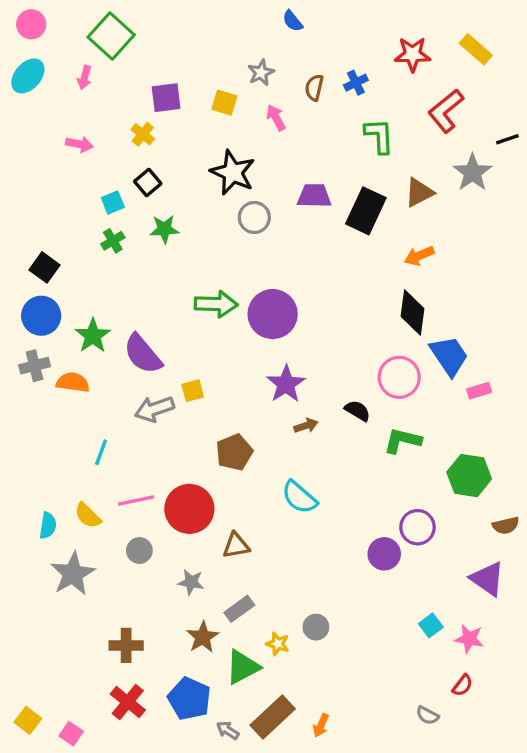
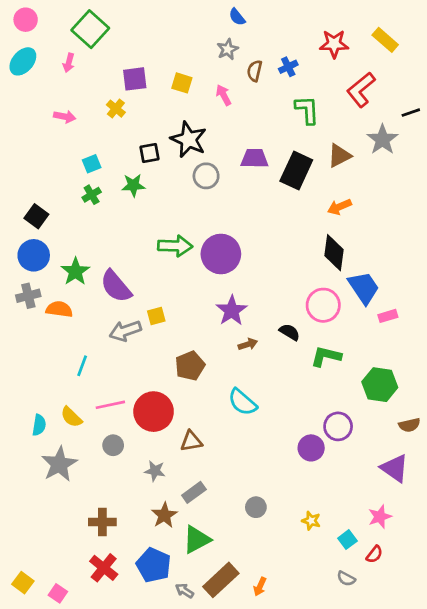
gray star: (261, 73) -> (228, 49), moved
black square: (148, 183) -> (150, 153), moved, turned 30
cyan square: (431, 625) -> (347, 540), moved
pink star: (469, 639) -> (380, 517), turned -30
yellow star: (278, 644) -> (311, 521), moved

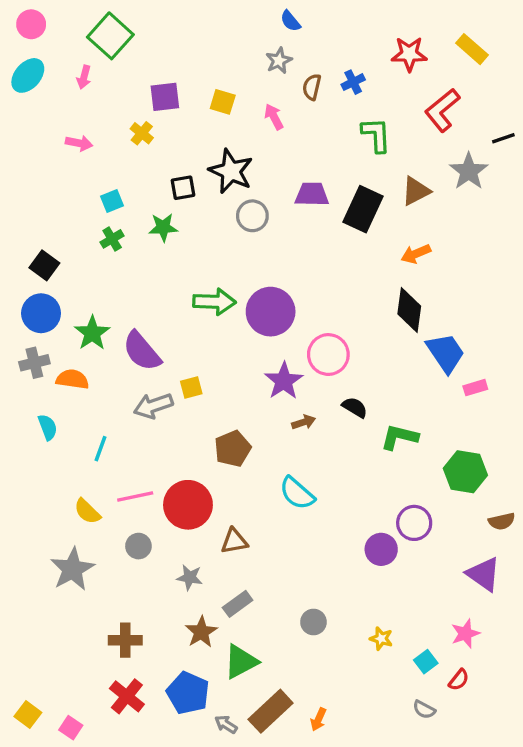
pink circle: (323, 305) -> (328, 355), moved
cyan semicircle: (39, 425) -> (48, 427), moved, turned -30

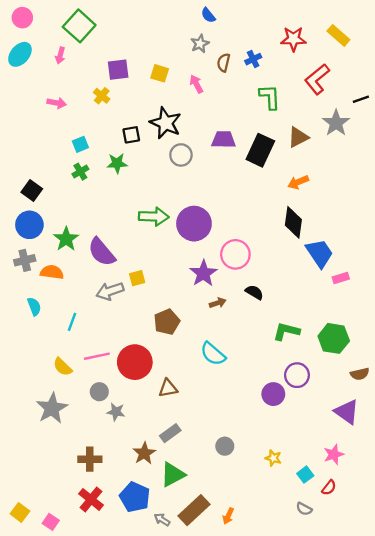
green L-shape: (399, 437) -> (286, 331), moved
gray star: (190, 577) -> (116, 412), moved

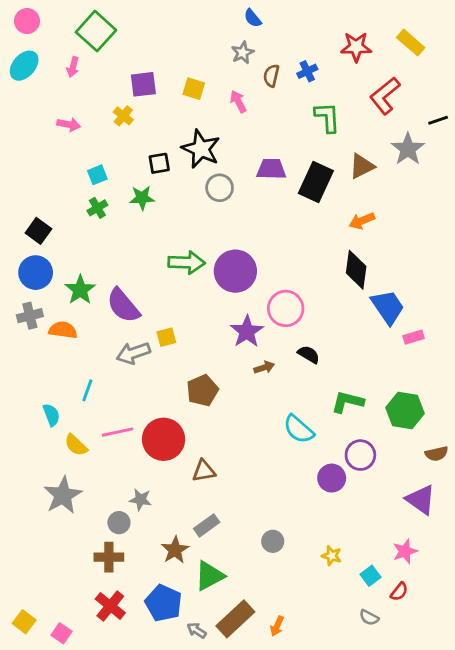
cyan semicircle: (34, 306) -> (51, 415), moved
cyan semicircle: (213, 354) -> (299, 429), moved
gray circle: (99, 392) -> (119, 523), moved

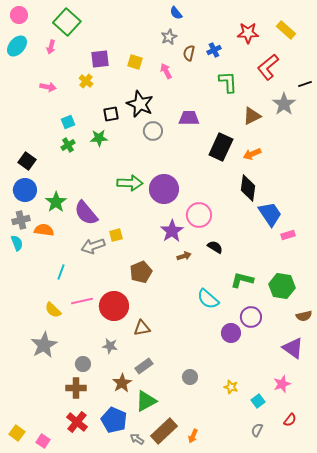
black rectangle: (316, 182) -> (221, 147), moved
cyan semicircle: (51, 415) -> (17, 243), moved
gray star: (141, 500) -> (110, 346), moved
red semicircle: (399, 592) -> (290, 420), moved
gray semicircle: (369, 617) -> (257, 430), turned 88

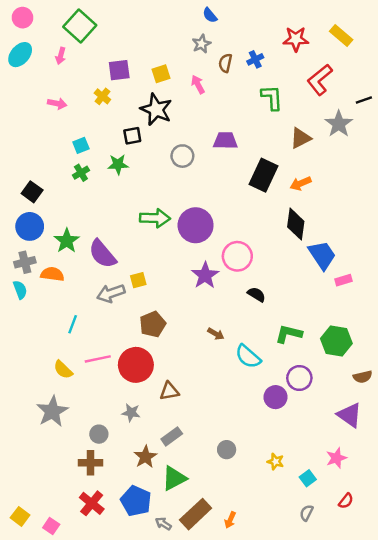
yellow square: (135, 62) -> (161, 74), turned -35
black star: (140, 104) -> (156, 109), moved
brown arrow: (184, 256) -> (216, 334), moved, turned 48
brown pentagon: (141, 272) -> (153, 324), moved

